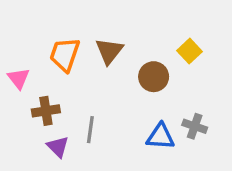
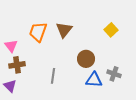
brown circle: (154, 77) -> (86, 59), moved
brown cross: (46, 111) -> (17, 65), moved
purple triangle: (58, 147) -> (10, 86), moved

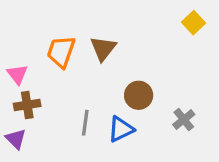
yellow square: (111, 30) -> (193, 23), moved
gray cross: (114, 74) -> (184, 119), turned 32
blue triangle: (94, 80) -> (121, 129), moved, turned -30

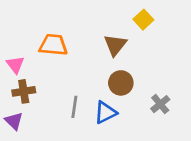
yellow square: (193, 23) -> (143, 20), moved
brown triangle: (103, 48) -> (115, 45), moved
orange trapezoid: (61, 52) -> (53, 45), turned 76

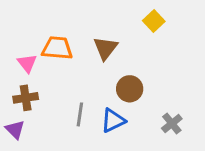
brown triangle: (115, 45) -> (106, 48), moved
pink triangle: (15, 65) -> (27, 63), moved
gray cross: (160, 104) -> (172, 124), moved

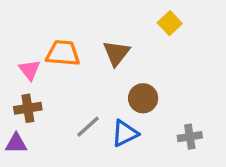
gray line: (80, 114) -> (88, 127), turned 40
gray cross: (172, 124) -> (190, 137), turned 30
purple triangle: (15, 130) -> (16, 143), turned -45

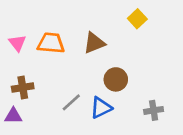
brown triangle: (116, 53) -> (94, 43), turned 30
pink triangle: (30, 70) -> (17, 43), moved

